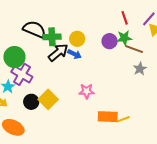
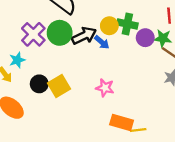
green cross: (52, 37) -> (127, 24), moved
green circle: (14, 57) -> (60, 33), moved
purple cross: (22, 74) -> (33, 34), moved

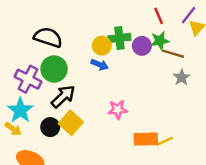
black arrow: (84, 36) -> (63, 96), moved
cyan star: (17, 60) -> (20, 110), size x1.5

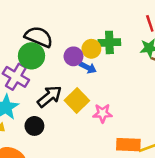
purple circle: (142, 46) -> (73, 56), moved
green circle: (54, 69) -> (32, 56), moved
yellow square: (71, 123) -> (77, 100), moved

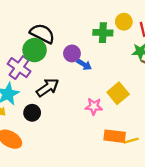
green cross: (109, 42) -> (103, 33), moved
yellow circle: (91, 49) -> (124, 22), moved
yellow square: (77, 100) -> (118, 93), moved

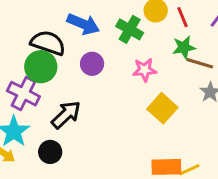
green cross: (103, 33) -> (130, 29), turned 36
blue arrow: (84, 65) -> (83, 24), moved, size x1.5
pink star: (94, 106) -> (145, 70), moved

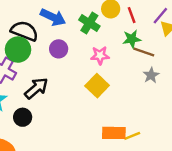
yellow square: (162, 108) -> (97, 86), moved

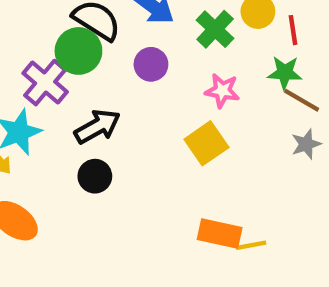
black circle: (23, 117) -> (95, 176), moved

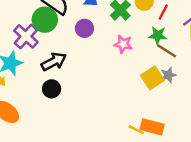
red line: (293, 30) -> (163, 12), turned 35
yellow square: (206, 143) -> (152, 78), moved
orange rectangle: (220, 234) -> (152, 127), moved
yellow line: (251, 245) -> (136, 130), turned 35

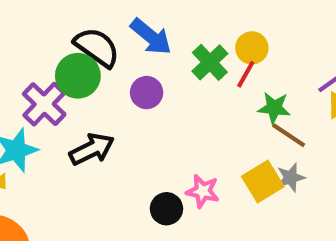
red line: (163, 12) -> (246, 74), moved
pink star: (123, 44) -> (203, 191), moved
black circle: (52, 89) -> (166, 209), moved

